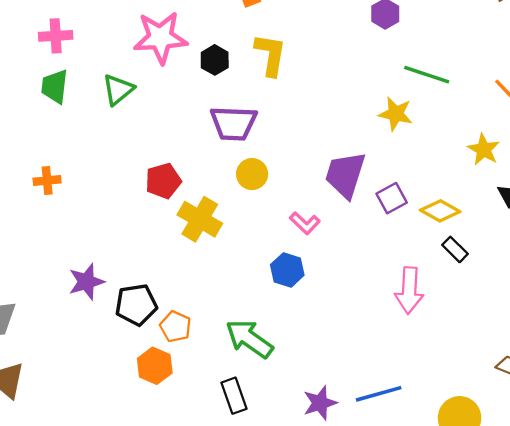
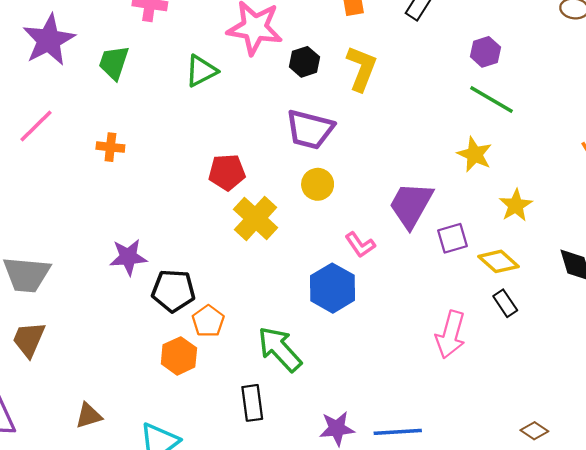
green line: (427, 75) -> (492, 100), moved
green trapezoid: (55, 87) -> (114, 63), moved
yellow star: (484, 150) -> (516, 205), moved
blue hexagon: (287, 270) -> (332, 288), size x1.4

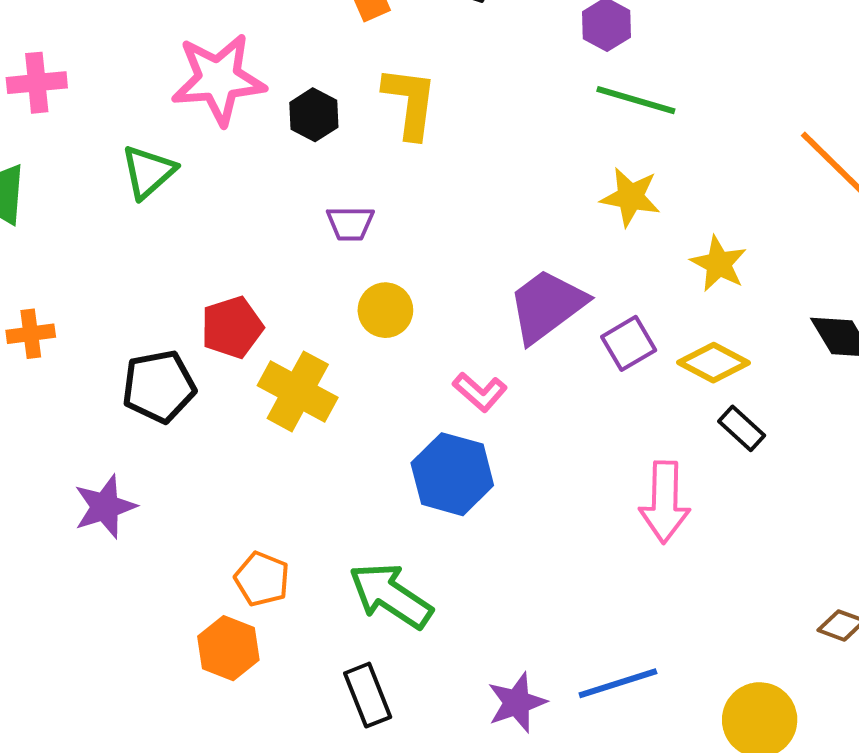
purple trapezoid: (310, 129) -> (350, 223), size x0.6
purple trapezoid: (411, 205) -> (547, 306), turned 38
black pentagon: (173, 291) -> (159, 386), moved

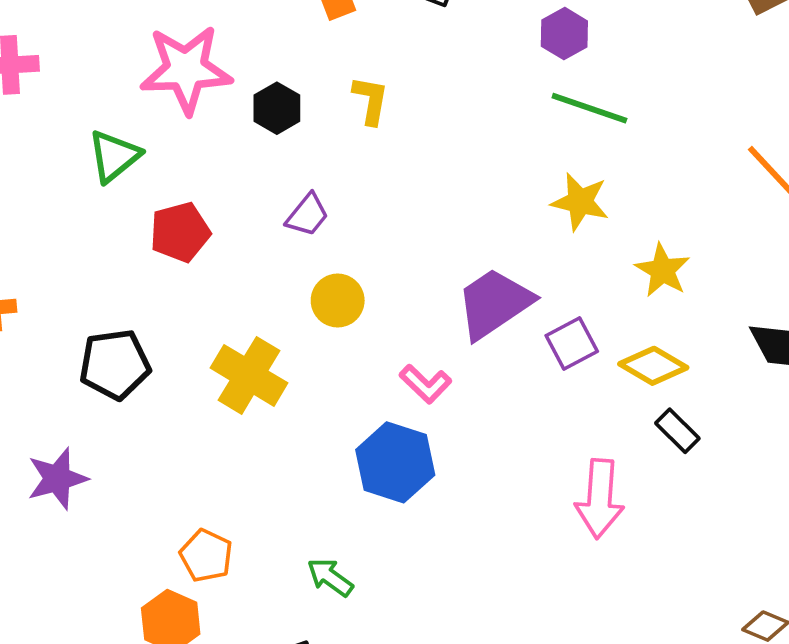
yellow L-shape: (410, 102) -> (371, 100), size x0.7
purple trapezoid: (350, 223) -> (307, 215), turned -54
red pentagon: (232, 327) -> (180, 232), moved
green arrow: (391, 596) -> (330, 577), size x0.6

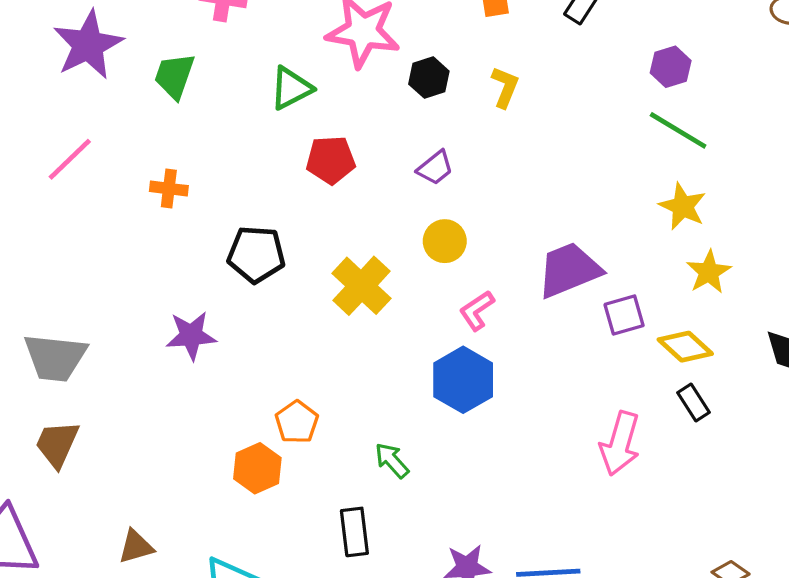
yellow star: (580, 202) -> (683, 206), moved
pink L-shape: (426, 384) -> (477, 311), moved, turned 90

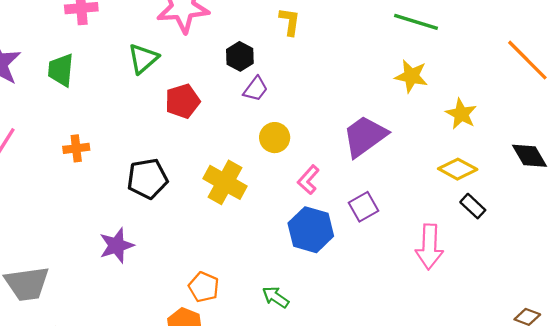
black hexagon: (429, 78) -> (240, 56), moved
yellow star: (683, 206) -> (411, 76), moved
purple square: (624, 315) -> (363, 207), moved

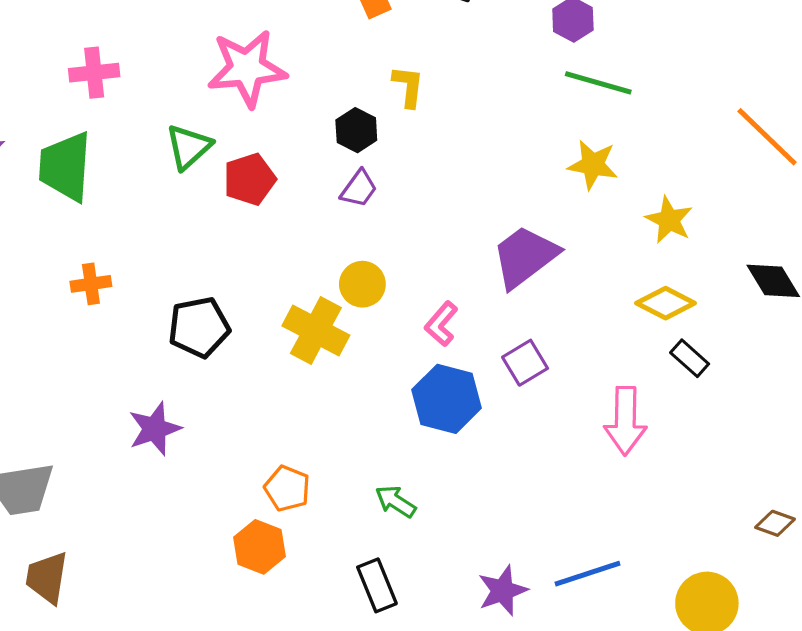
black hexagon: (240, 56) -> (356, 130), moved
green trapezoid: (61, 70) -> (65, 167), size x1.4
red pentagon: (182, 101) -> (250, 179), moved
yellow circle: (275, 138) -> (362, 284), moved

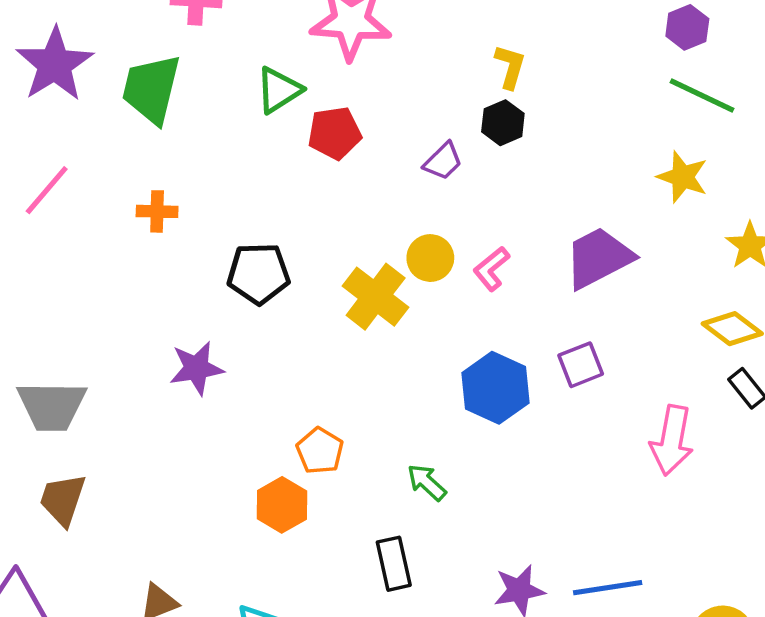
black hexagon: (356, 130) -> (503, 123), moved
pink L-shape: (441, 324) -> (491, 269), moved

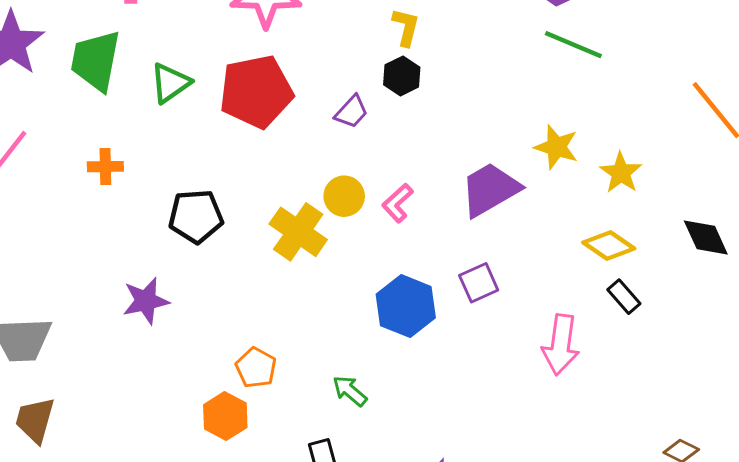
green triangle: (279, 90) -> (170, 83), moved
red pentagon: (335, 133) -> (256, 92), size x1.6
yellow star: (683, 177) -> (556, 147), moved

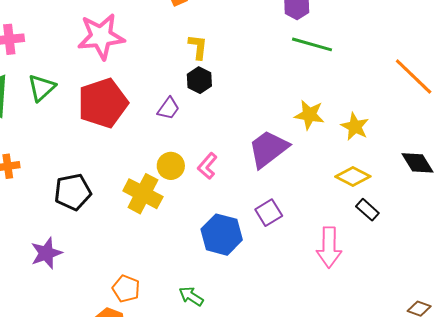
green triangle: (170, 83) -> (41, 88), moved

